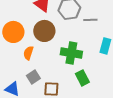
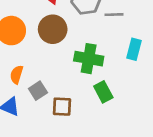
orange semicircle: (28, 53) -> (17, 75), moved

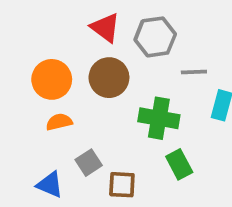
gray line: (114, 15) -> (194, 72), moved
orange semicircle: (17, 75) -> (59, 122), moved, turned 60

